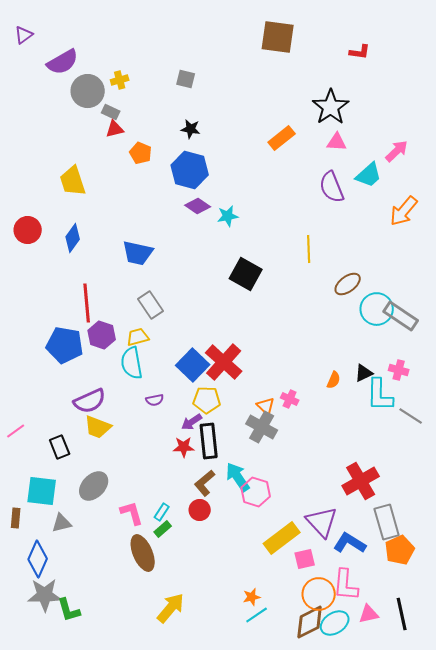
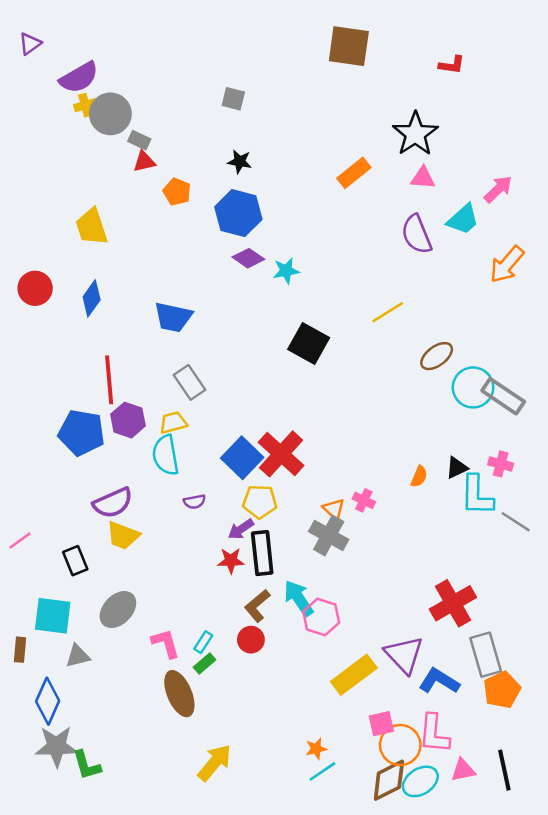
yellow cross: (120, 80) -> (85, 105), moved
yellow line: (309, 249) -> (388, 312), turned 60
pink square: (305, 559) -> (381, 724), moved

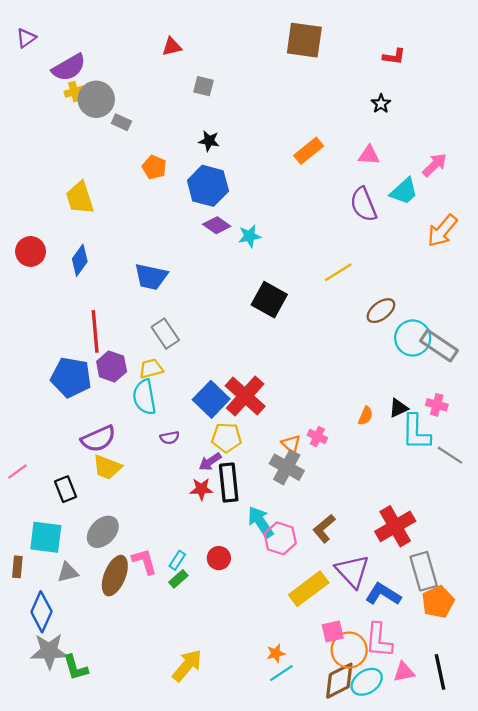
black star: (415, 134) -> (381, 104), moved, size x0.5
red triangle: (144, 162) -> (172, 47), moved
brown L-shape: (257, 606) -> (324, 529), moved
brown ellipse: (179, 694) -> (115, 576), moved, turned 45

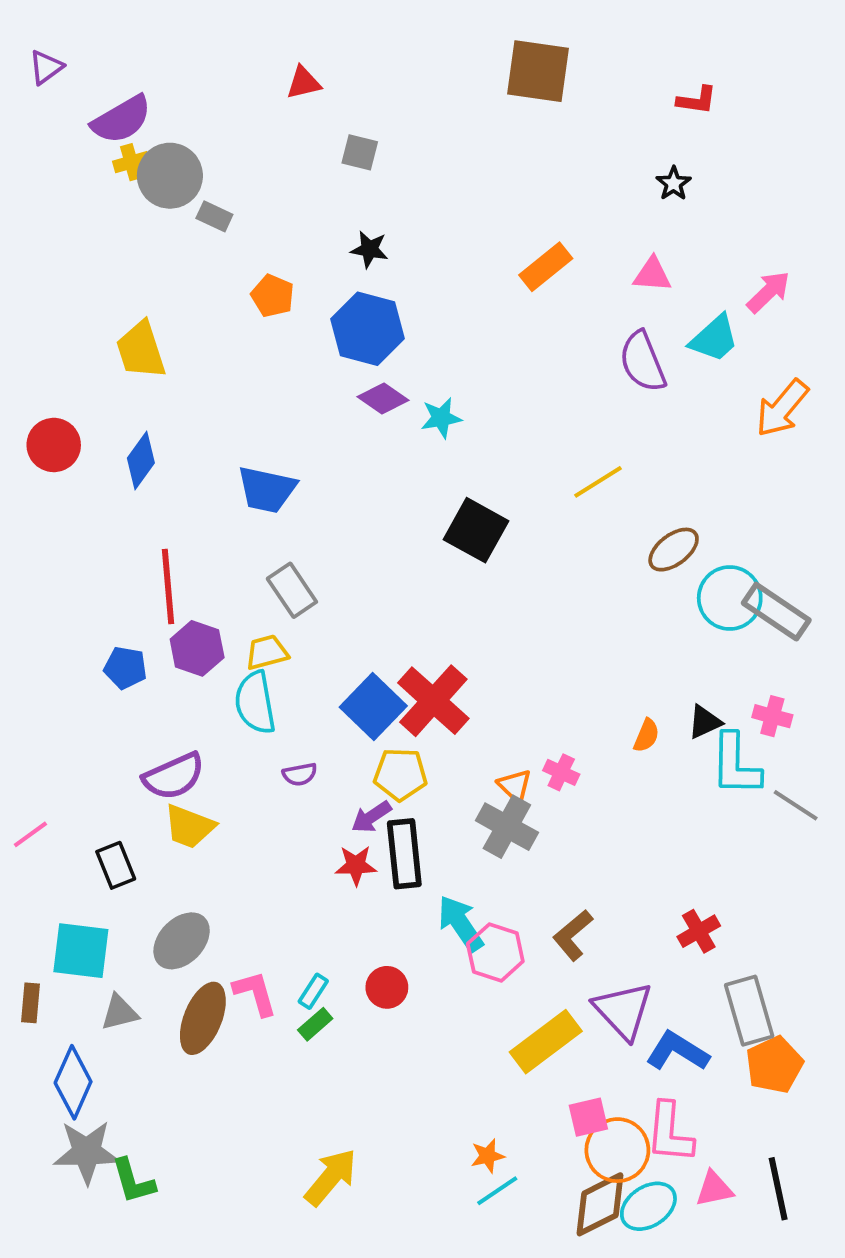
blue pentagon: (71, 377) -> (125, 668), size x0.6
red cross: (395, 526) -> (699, 931), size x0.6

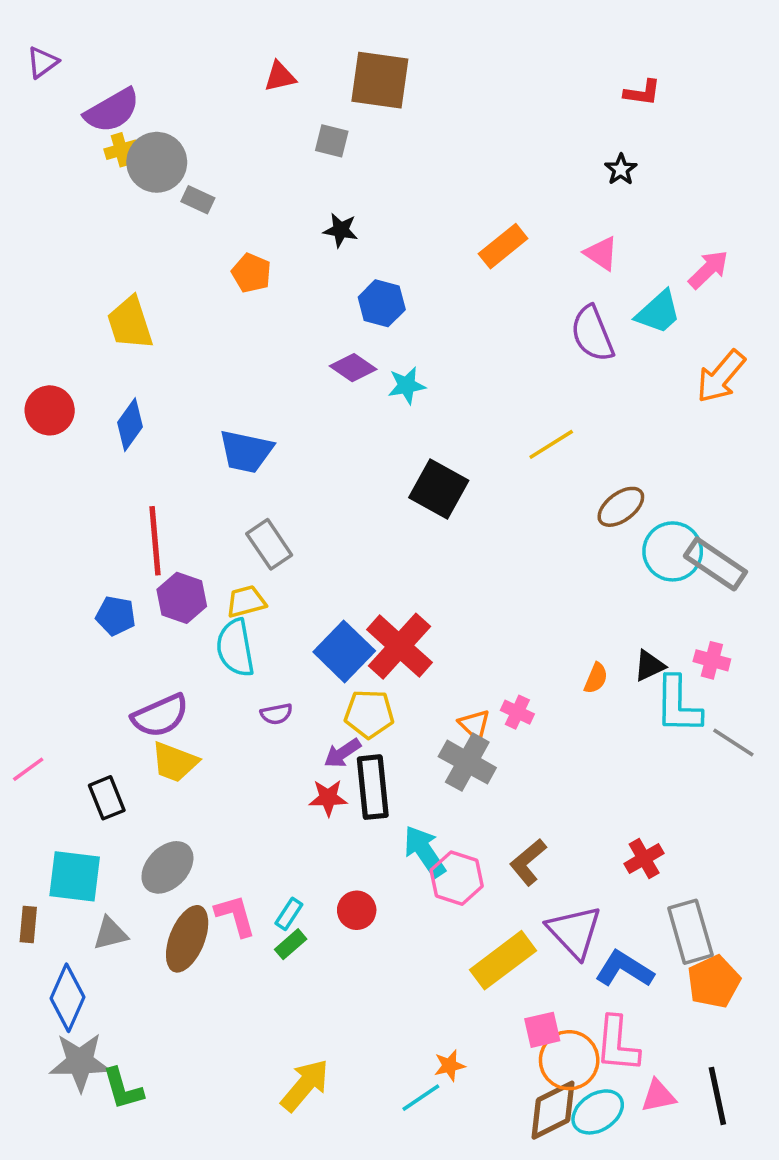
brown square: (538, 71) -> (380, 80), moved
pink triangle: (652, 275) -> (601, 253), turned 30
blue hexagon: (368, 329) -> (382, 303), moved, size x0.7
cyan line: (497, 1191) -> (421, 1098), moved

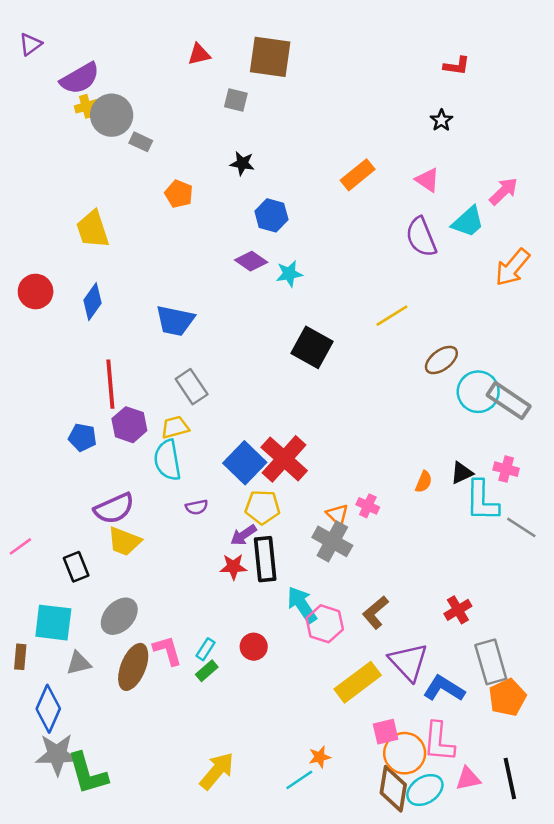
green L-shape: (123, 1089) -> (88, 773), size x1.4
brown diamond: (553, 1110) -> (393, 789), turned -54

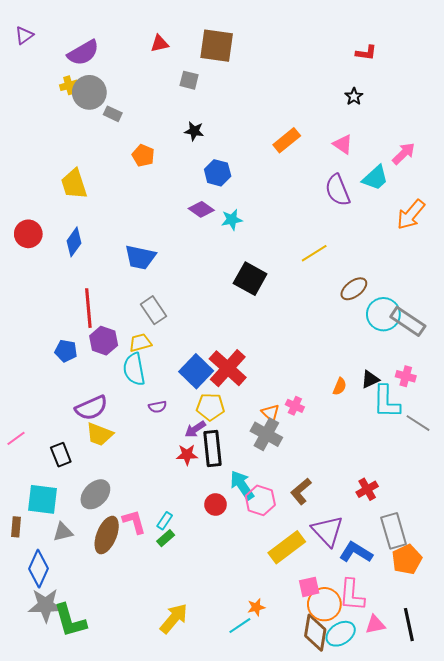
purple semicircle: (80, 78) -> (83, 53), moved
red circle: (254, 647) -> (215, 504), moved

